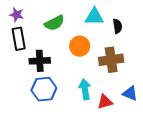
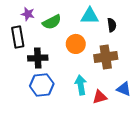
purple star: (17, 15) -> (28, 14), moved

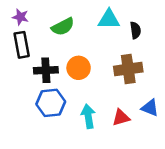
purple star: (28, 14) -> (20, 17), moved
orange circle: (76, 44) -> (79, 68), moved
cyan arrow: (81, 85) -> (88, 116), moved

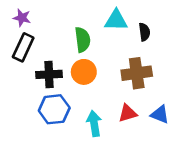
green semicircle: (63, 27) -> (83, 40), moved, turned -70
black rectangle: (22, 45) -> (23, 47), turned 35
red triangle: (121, 117) -> (128, 113), moved

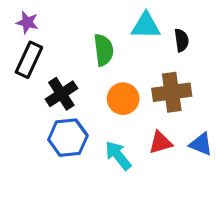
orange circle: (84, 72) -> (123, 99), moved
black cross: (49, 74) -> (61, 94), turned -30
cyan arrow: (94, 123) -> (118, 155), turned -30

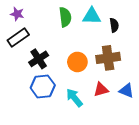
green semicircle: (104, 50) -> (65, 17), moved
black rectangle: (29, 60) -> (18, 37), turned 30

